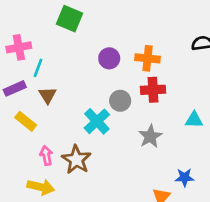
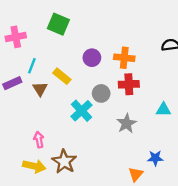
pink cross: (19, 47) -> (16, 37), moved
yellow rectangle: (26, 121) -> (62, 76), moved
brown star: (76, 160) -> (64, 162), moved

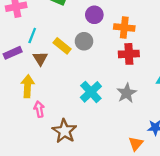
purple circle: (92, 58) -> (94, 15), moved
gray circle: (101, 93) -> (84, 41), moved
cyan cross: (82, 111) -> (91, 92), moved
yellow arrow: (34, 166) -> (28, 86), moved, turned -100

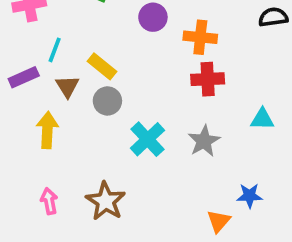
gray circle: (84, 41) -> (107, 101), moved
pink arrow: (39, 109) -> (49, 201), moved

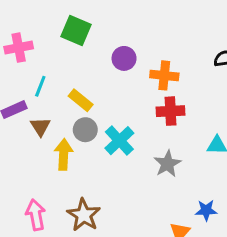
brown triangle: (67, 86) -> (40, 127), moved
yellow arrow: (47, 130) -> (64, 154), moved
cyan cross: (148, 139) -> (119, 141), moved
pink arrow: (49, 201) -> (36, 215), size x1.4

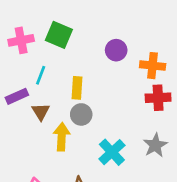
green square: (76, 31) -> (59, 35), moved
yellow rectangle: (81, 100) -> (77, 88), turned 55
cyan cross: (119, 141) -> (112, 152), moved

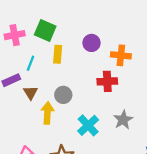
yellow rectangle: (77, 88) -> (58, 54), moved
red cross: (158, 98) -> (107, 81), moved

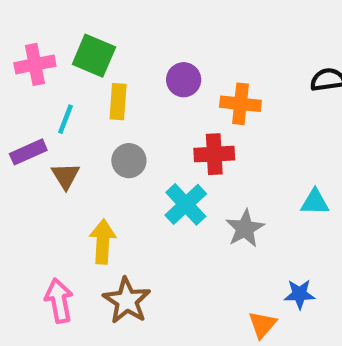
gray circle: (63, 95) -> (129, 161), moved
yellow arrow: (47, 113) -> (103, 242), moved
cyan cross: (88, 125) -> (186, 204), moved

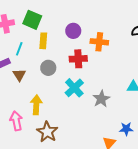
red cross: (214, 154) -> (78, 59), moved
pink arrow: (59, 301) -> (16, 121), moved

